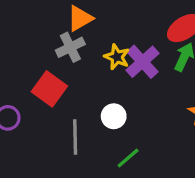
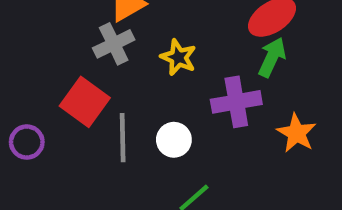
purple cross: (143, 62) -> (236, 102), moved, turned 32
gray line: (75, 137) -> (123, 138), moved

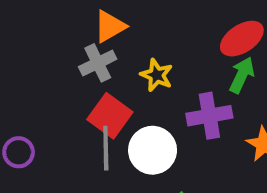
red square: (85, 102) -> (110, 116), moved
white circle: (174, 140) -> (153, 150), size x1.5

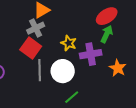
yellow star: (157, 75) -> (69, 43), moved
red square: (110, 116) -> (31, 48), moved

